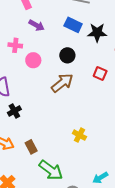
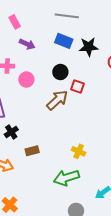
red square: (100, 73) -> (77, 86), moved
brown rectangle: (31, 147) -> (32, 151), moved, turned -72
green arrow: (51, 170) -> (66, 178), moved, turned 130

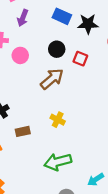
purple arrow: (27, 44) -> (23, 18), turned 84
red square: (77, 86) -> (80, 59), moved
yellow cross: (79, 151) -> (58, 120), moved

